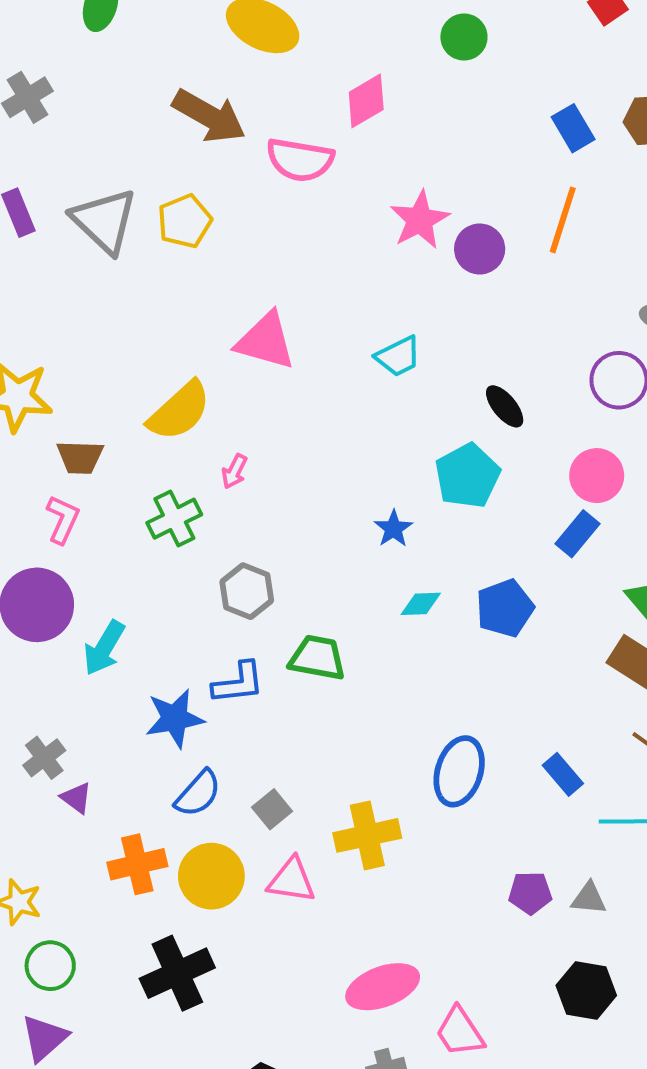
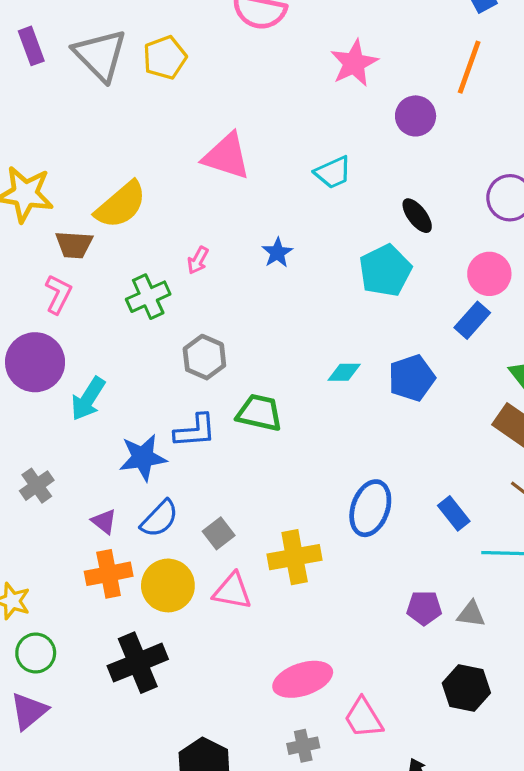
purple circle: (480, 249) -> (416, 116), moved
yellow semicircle: (179, 411) -> (121, 205), moved
blue star: (393, 529) -> (277, 253), moved
purple triangle: (76, 798) -> (104, 521), moved

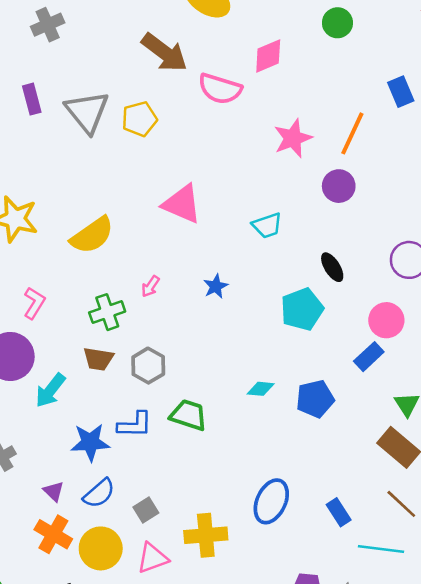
orange line: (469, 67) -> (352, 133), moved
brown trapezoid: (74, 245) -> (98, 359), moved
orange cross: (109, 574) -> (53, 534), turned 36
pink triangle: (232, 591) -> (153, 558), turned -36

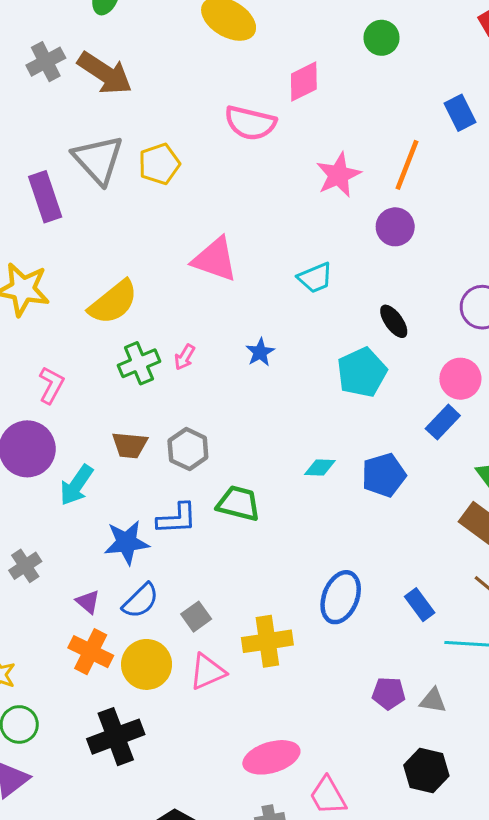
brown arrow: (164, 52) -> (105, 73), moved
purple rectangle: (32, 99) -> (45, 197), moved, size x1.4
green cross: (107, 312) -> (139, 363), moved

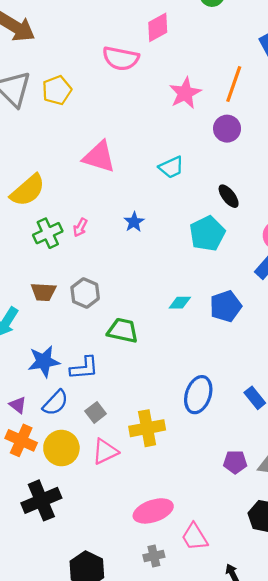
blue L-shape: (177, 519) -> (84, 368), moved

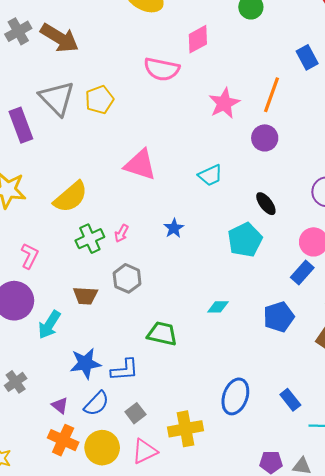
gray hexagon: (85, 293) -> (127, 278), moved
blue pentagon: (226, 306) -> (279, 317), moved

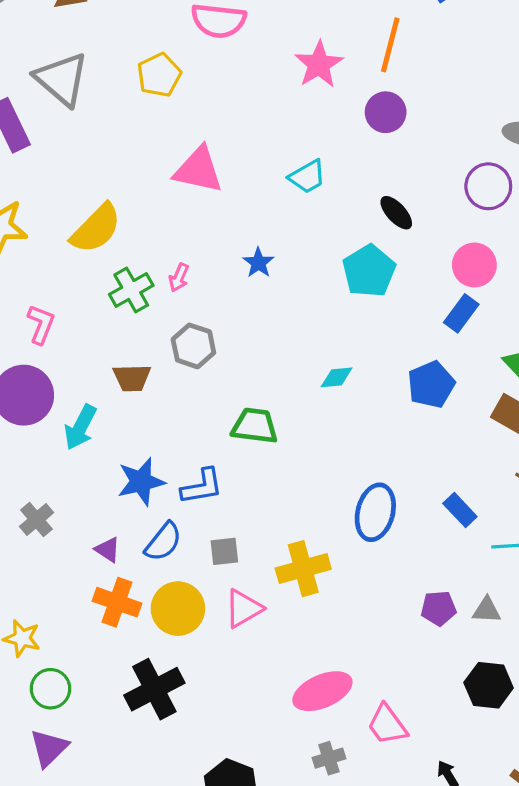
yellow pentagon: (99, 100) -> (159, 75), moved
gray square: (135, 413) -> (224, 551), turned 36

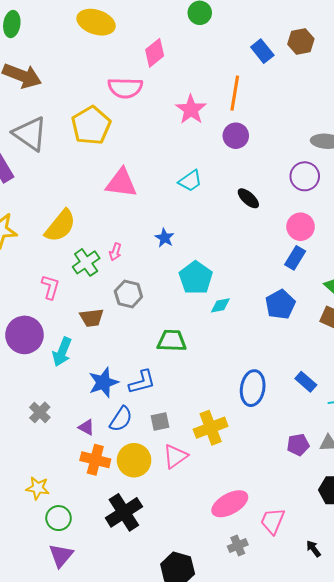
yellow pentagon: (159, 75) -> (91, 125), size x1.4
cyan pentagon: (369, 271) -> (196, 278), moved
pink L-shape: (41, 324) -> (50, 287), moved
pink trapezoid: (387, 725) -> (273, 521), turned 64

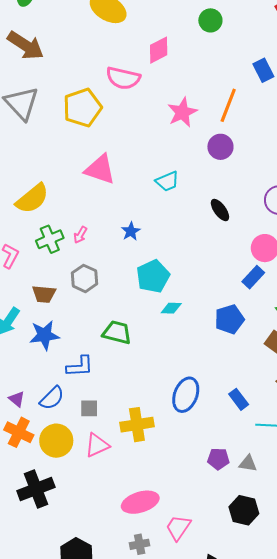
blue star: (103, 382) -> (44, 335), moved

